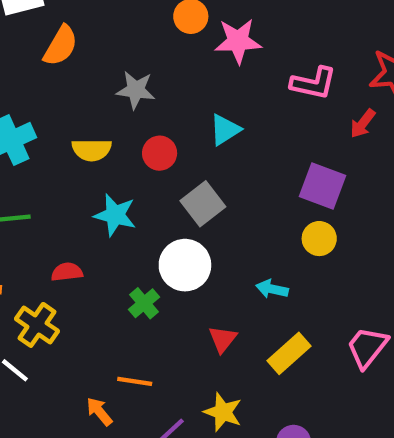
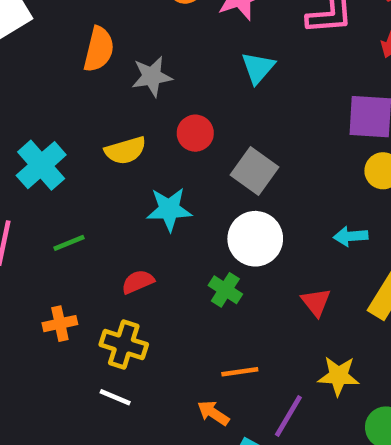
orange semicircle: (61, 46) -> (99, 49), moved
cyan triangle: (225, 130) -> (258, 68), moved

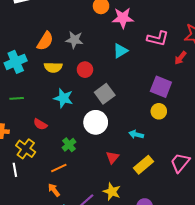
orange semicircle: (99, 49) -> (45, 41), moved
red semicircle: (138, 282) -> (40, 124), turned -144
green cross: (225, 290) -> (69, 145), moved
orange line: (240, 372) -> (59, 168), moved, turned -35
white line: (115, 397) -> (15, 170), turned 40

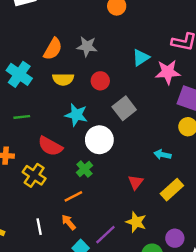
pink star: (123, 18) -> (168, 72), moved
cyan cross: (16, 62) -> (19, 74), turned -30
white circle: (96, 122) -> (99, 140), moved
red semicircle: (40, 124) -> (50, 146), size x1.5
white line: (15, 170) -> (39, 227), moved

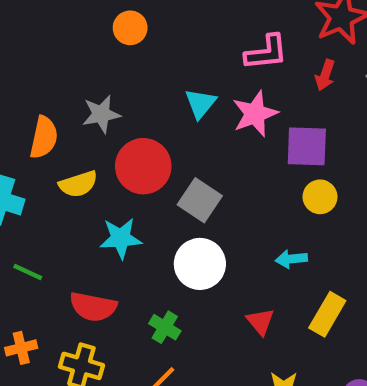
red circle: (100, 81) -> (143, 166), size x1.6
green line: (22, 117) -> (28, 272), turned 49
white circle: (99, 140) -> (200, 264), moved

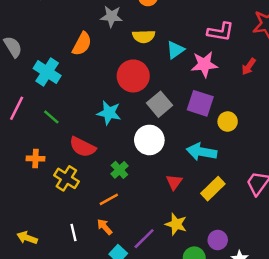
red arrow: (325, 75) -> (249, 66), moved
gray star: (101, 114) -> (111, 16), moved
purple square: (307, 146) -> (200, 103), moved
yellow semicircle: (78, 184) -> (144, 36), moved
cyan arrow: (291, 259) -> (202, 152), size x1.6

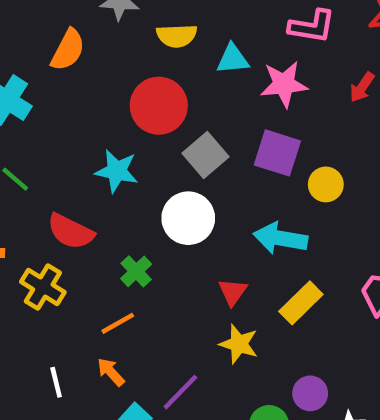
cyan triangle: (175, 50) -> (233, 59), turned 30
yellow star: (176, 224) -> (239, 344), moved

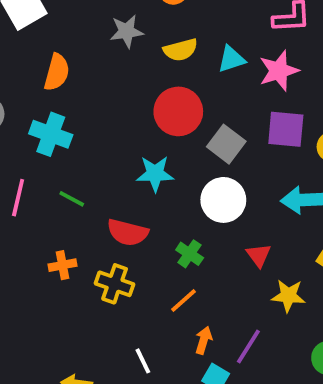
orange semicircle: (68, 50) -> (57, 72), moved
red triangle: (233, 292) -> (259, 255), moved
orange arrow: (111, 372) -> (204, 340), moved, turned 72

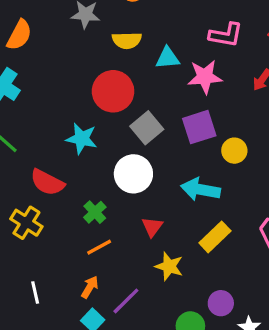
purple square: (286, 129) -> (199, 127), turned -36
orange line: (184, 301) -> (99, 247), moved

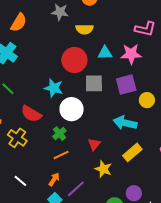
cyan triangle: (168, 58) -> (105, 53), moved
gray square: (147, 128) -> (94, 83), turned 36
white circle: (133, 174) -> (72, 109), moved
white line: (35, 292) -> (20, 181), turned -40

